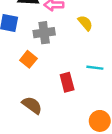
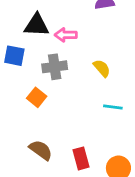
yellow semicircle: (85, 23) -> (102, 68), moved
red rectangle: (67, 82) -> (81, 158), moved

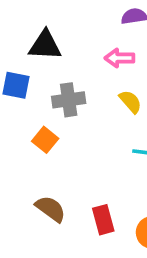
pink arrow: (66, 35) -> (120, 58), moved

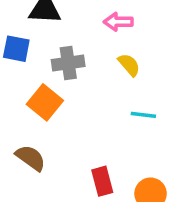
orange square: (45, 140) -> (45, 102), size x1.4
brown semicircle: (51, 209) -> (31, 158), moved

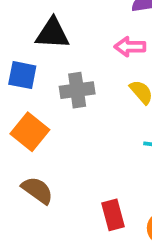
orange square: (45, 102) -> (30, 132), moved

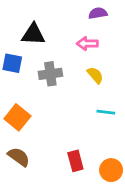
orange square: (30, 132) -> (17, 117), moved
brown semicircle: (37, 190) -> (19, 157), moved

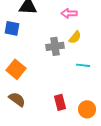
gray cross: (50, 74) -> (55, 46), moved
yellow semicircle: (95, 75) -> (75, 37), turned 80

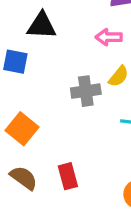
red rectangle: (60, 102) -> (68, 176), moved

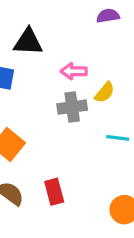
pink arrow: (109, 37) -> (74, 71), moved

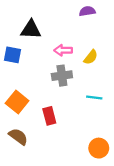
yellow semicircle: (105, 92) -> (91, 57), moved
red rectangle: (54, 192) -> (49, 116), moved

